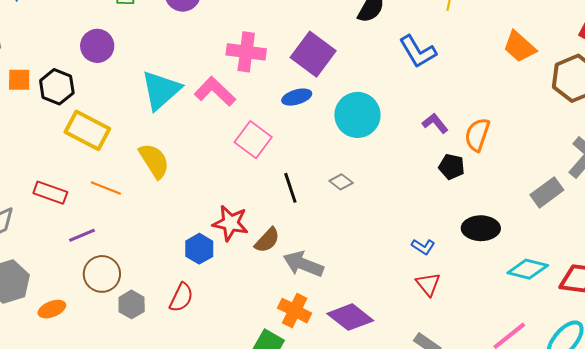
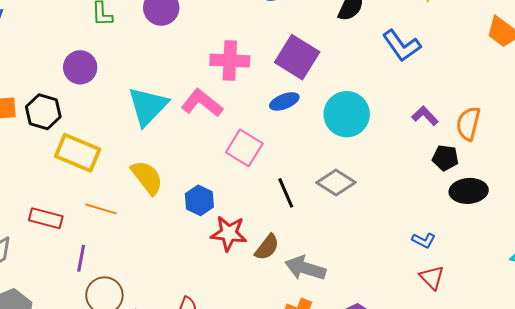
gray diamond: (341, 182) -> (336, 183), size x1.6
black ellipse: (481, 228) -> (469, 191), moved
purple line: (82, 235) -> (81, 258), turned -52
blue hexagon: (199, 249) -> (199, 200), moved

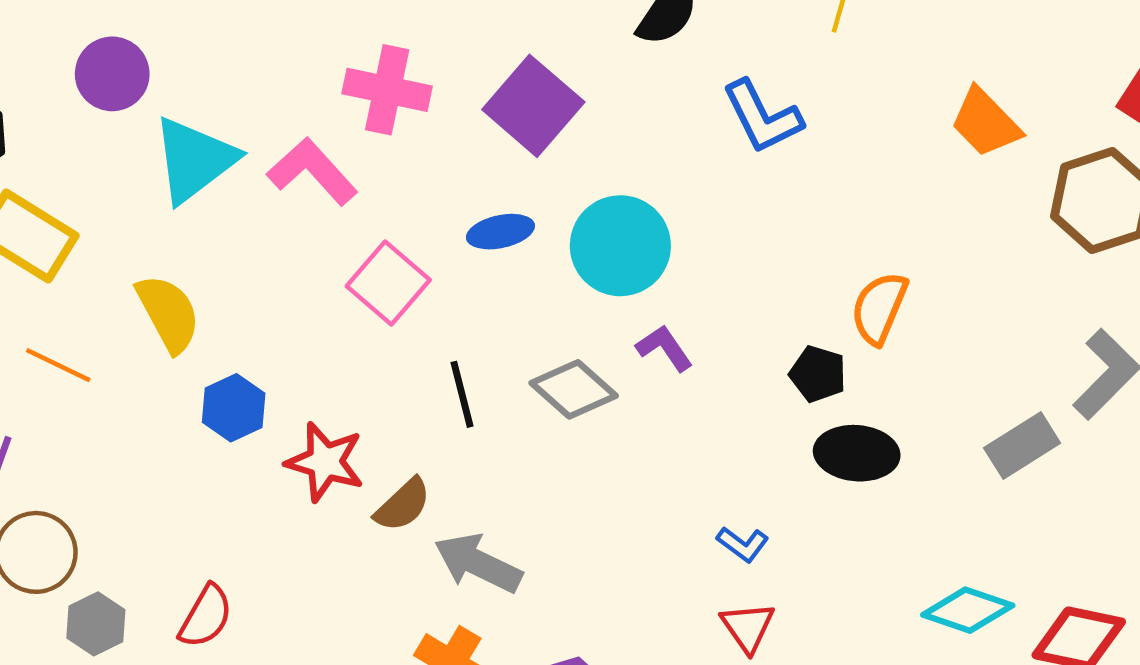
purple circle: (80, 67) -> (112, 74), moved
blue ellipse: (284, 101) -> (500, 232), moved
purple L-shape: (425, 116) -> (664, 348), moved
blue hexagon: (199, 200) -> (234, 408), moved

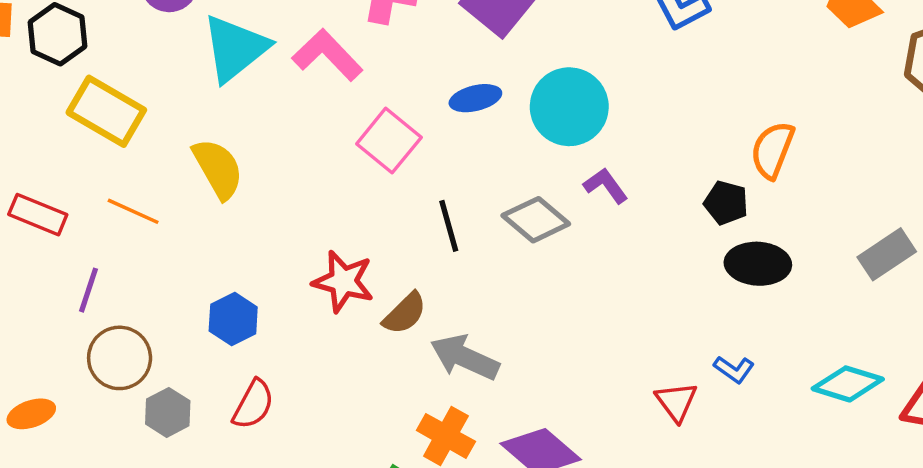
blue hexagon: (234, 408) -> (233, 319), moved
blue L-shape: (743, 544) -> (734, 369), moved

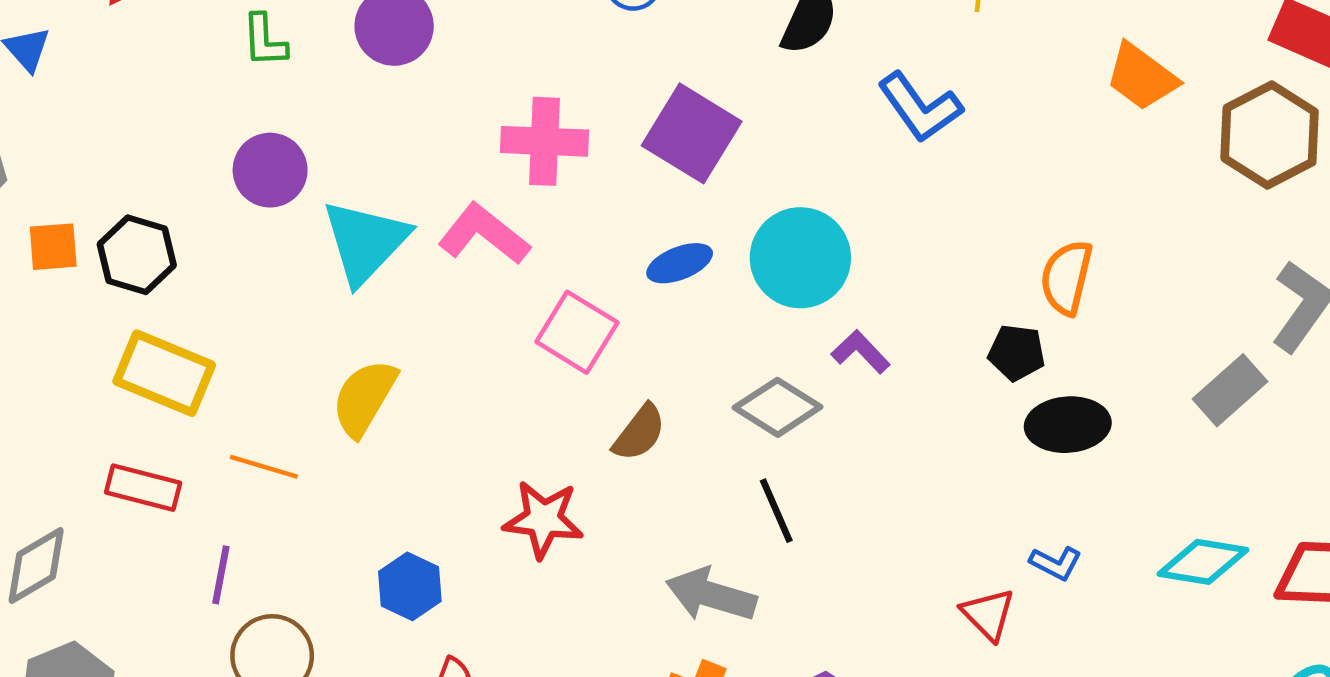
yellow rectangle: (106, 111) -> (164, 373), moved
yellow semicircle: (218, 169) -> (364, 398), turned -112
black line: (449, 226) -> (776, 511), moved
brown semicircle: (405, 313) -> (639, 433), moved

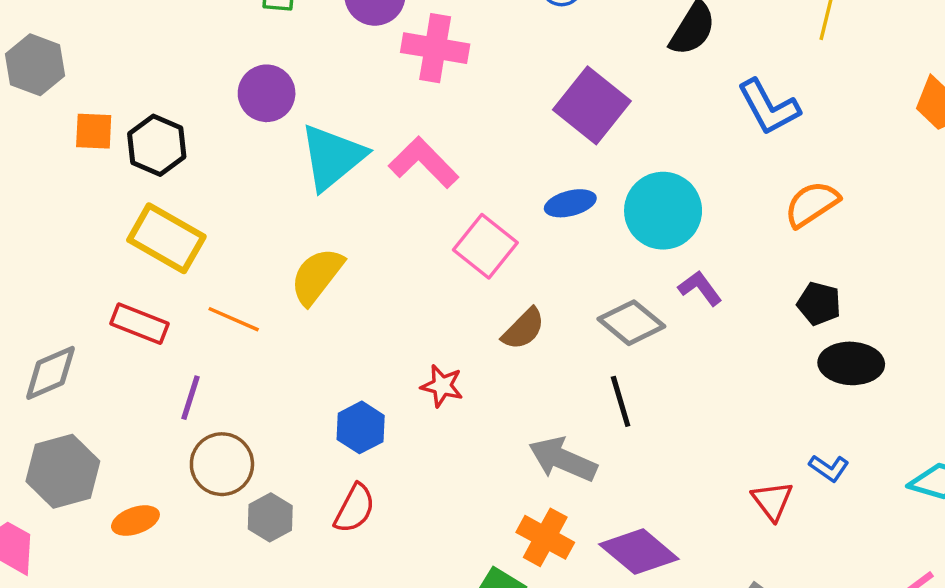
pink cross: (544, 141) -> (435, 48), moved
orange semicircle: (1066, 277) -> (812, 204), moved, turned 36
red star: (543, 519) -> (442, 386), size x0.7
blue hexagon: (410, 586) -> (361, 427), moved

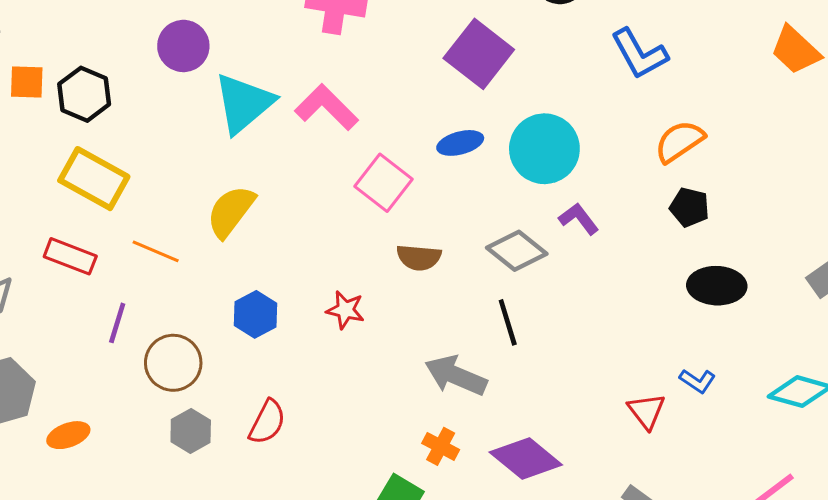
black pentagon: (819, 304) -> (690, 207), moved
brown semicircle: (523, 329) -> (419, 257), turned 51
blue hexagon: (361, 427) -> (255, 314), moved
brown circle: (222, 464) -> (173, 363), moved
orange cross: (545, 537) -> (441, 446), size x0.7

